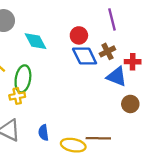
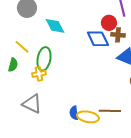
red circle: (79, 35) -> (109, 23), moved
brown cross: (107, 51) -> (118, 35), turned 32
blue semicircle: (43, 133) -> (74, 113), moved

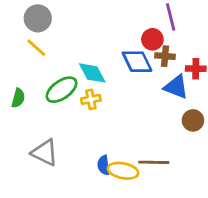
cyan diamond: (55, 26) -> (92, 73), moved
yellow line: (22, 47) -> (36, 48), moved
green ellipse: (44, 59) -> (62, 90), turned 45
yellow cross: (39, 74) -> (91, 99), moved

